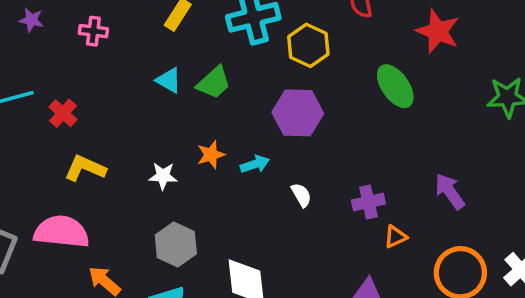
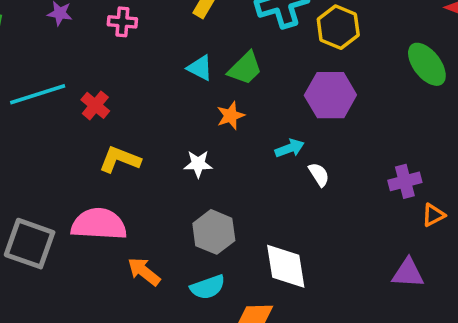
orange star: (211, 155) -> (231, 116), moved
white semicircle: (301, 195) -> (319, 175), moved

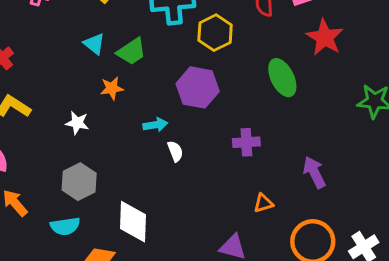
purple cross: (405, 181) -> (246, 142), moved

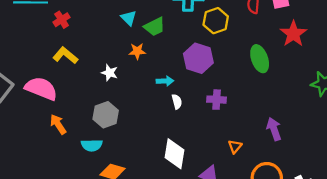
purple cross: (246, 142) -> (217, 100), moved
orange triangle: (263, 203) -> (235, 146), turned -40
white diamond: (133, 222) -> (175, 154), moved

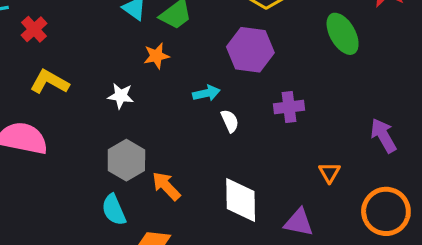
orange arrow: (58, 124) -> (166, 186), moved
cyan semicircle: (92, 145) -> (114, 210), turned 78

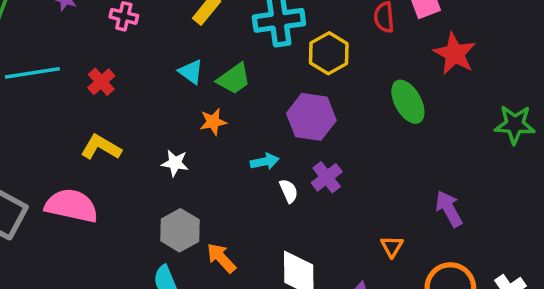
red cross: (34, 29) -> (101, 82), moved
purple cross: (289, 107) -> (327, 177), moved, turned -32

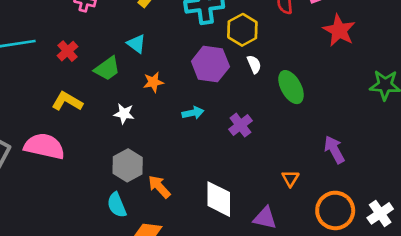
green trapezoid: (234, 79) -> (107, 69), moved
green ellipse: (408, 102) -> (291, 87), moved
purple hexagon: (311, 117) -> (210, 64), moved
white semicircle: (289, 191) -> (254, 64), moved

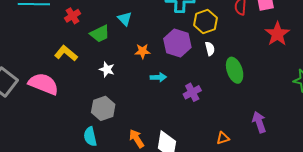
orange star: (153, 82) -> (142, 51), moved
orange triangle: (290, 178) -> (223, 138), turned 32
orange arrow: (159, 187) -> (137, 138), moved

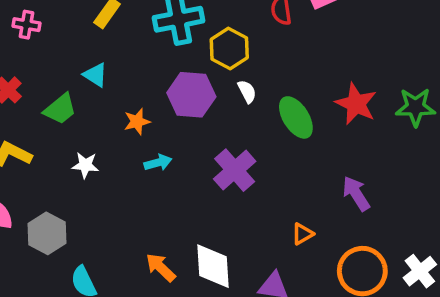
red star: (277, 34) -> (356, 104), moved
cyan arrow: (158, 77) -> (158, 163), moved
purple cross: (192, 92) -> (235, 170), size x1.4
gray hexagon: (103, 108) -> (47, 233), moved

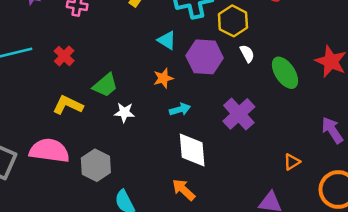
cyan triangle: (95, 75) -> (167, 40), moved
green trapezoid: (60, 109) -> (105, 85), moved
white diamond: (213, 266) -> (192, 150), moved

